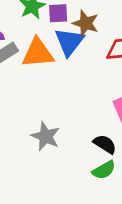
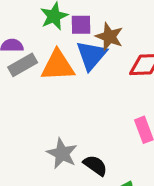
black semicircle: (105, 144) -> (95, 165), moved

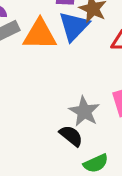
gray star: (62, 153) -> (84, 111), moved

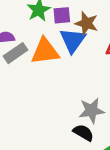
gray star: (84, 111) -> (92, 111), turned -30

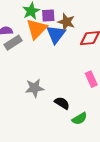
orange triangle: (45, 51) -> (37, 29), moved, turned -40
gray star: (92, 111) -> (35, 88), moved

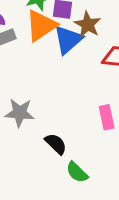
green semicircle: (79, 119) -> (77, 172), turned 63

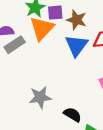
blue triangle: (68, 40) -> (76, 46), moved

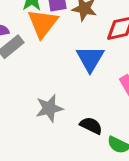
blue triangle: (76, 46) -> (90, 59), moved

